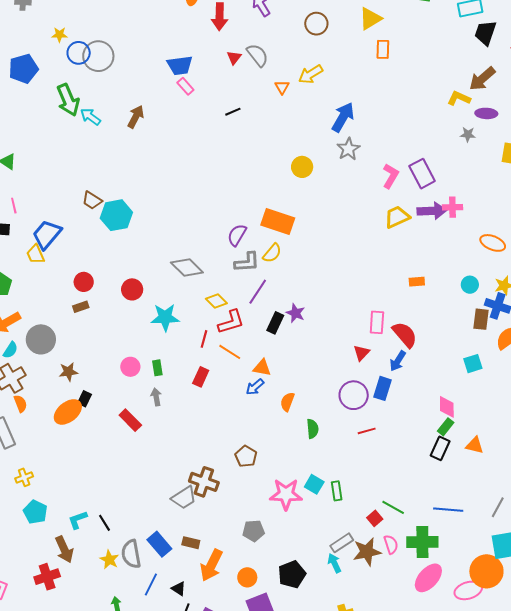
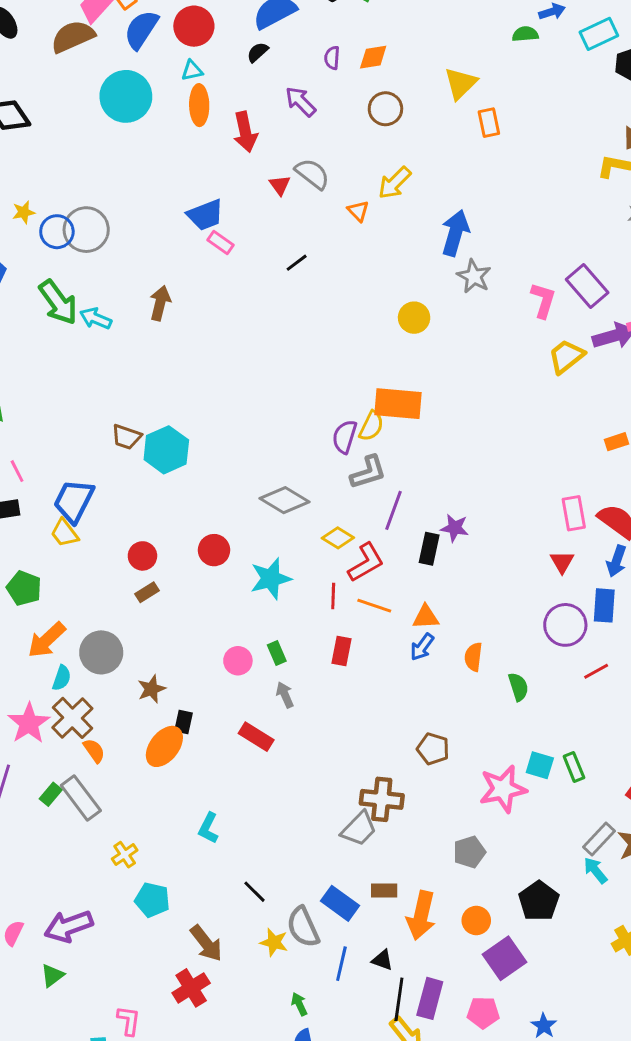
yellow semicircle: (272, 253) -> (371, 426), moved
cyan L-shape: (78, 520) -> (208, 828), moved, turned -30

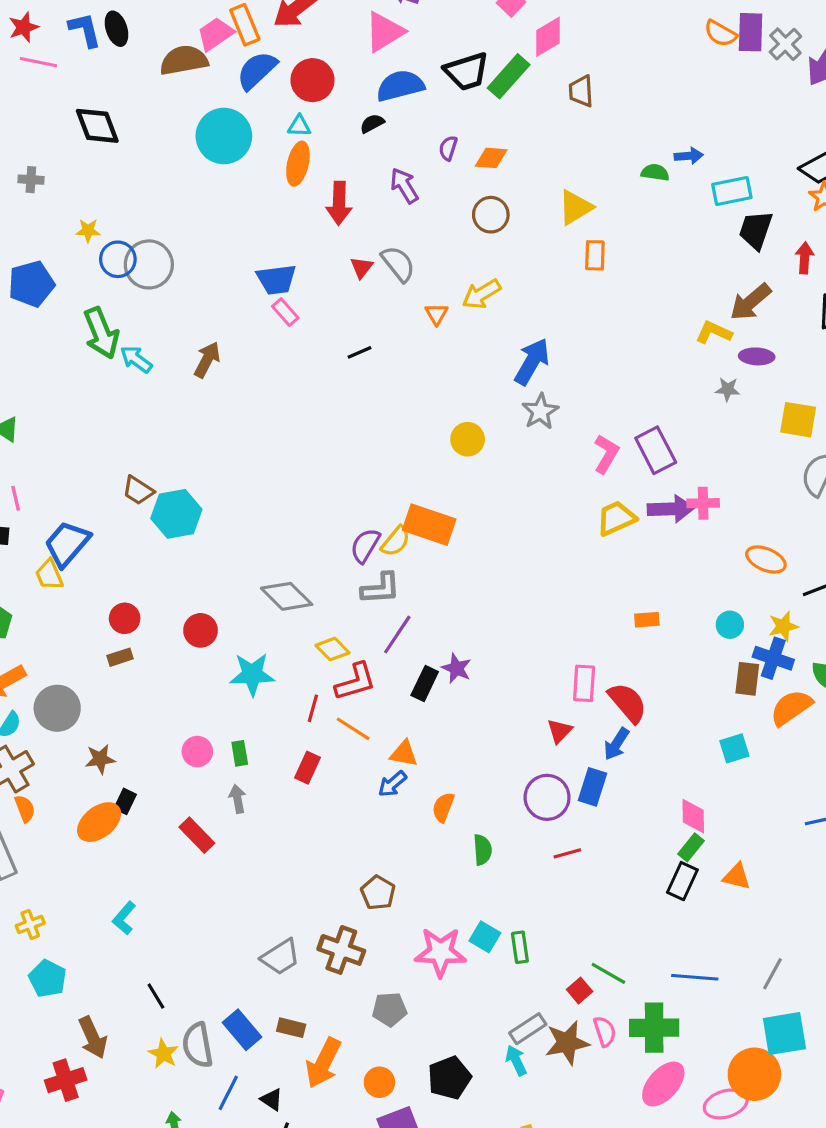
brown cross: (382, 799) -> (341, 950), moved

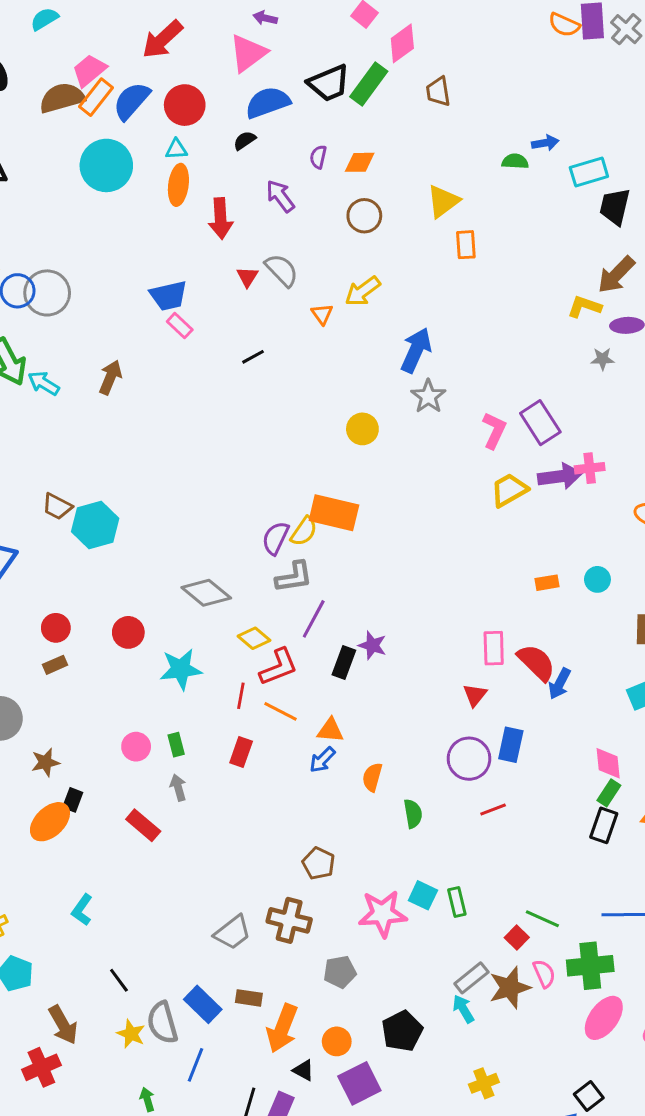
orange rectangle: (245, 25) -> (96, 97), moved, turned 66
cyan circle: (730, 625) -> (597, 579), moved
blue arrow: (616, 744) -> (560, 684), moved
black triangle: (272, 1100) -> (303, 1070), moved

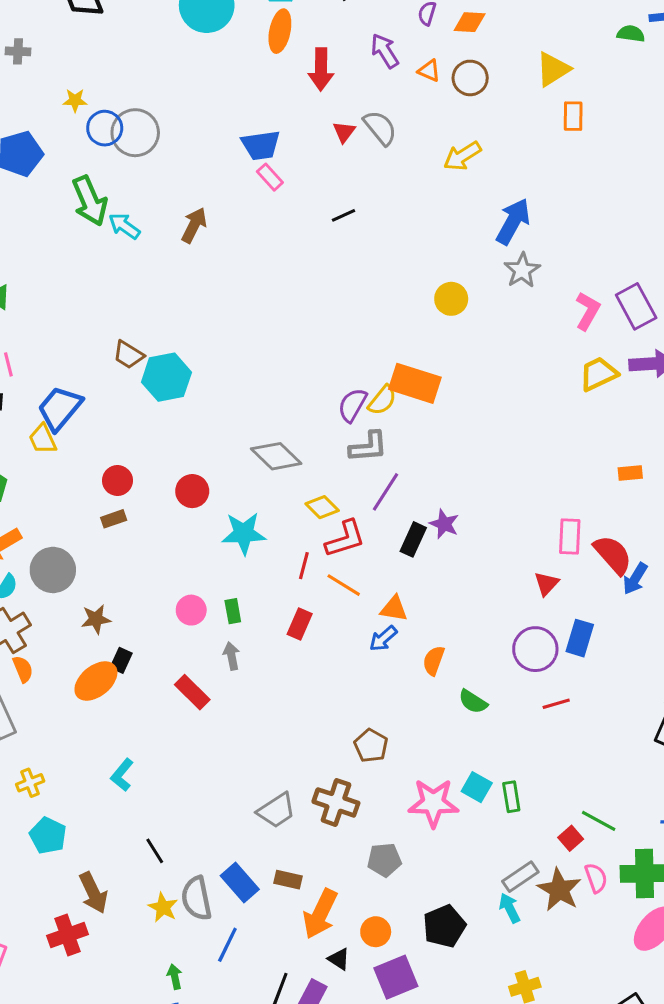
orange triangle: (322, 314) -> (429, 71), moved, turned -35
green semicircle: (413, 814) -> (473, 702), turned 128
brown star: (510, 988) -> (559, 890), turned -30

